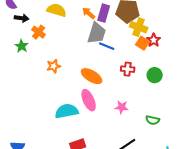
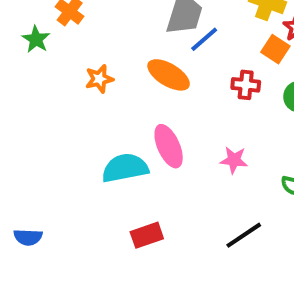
orange square: (143, 43) -> (275, 49), moved
blue line: (107, 46) -> (204, 39), turned -63
orange ellipse: (92, 76) -> (169, 75), moved

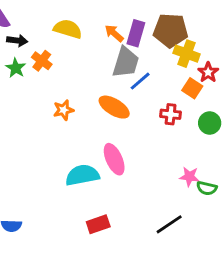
green star: (36, 39) -> (16, 68), moved
pink star: (234, 160) -> (189, 177), moved

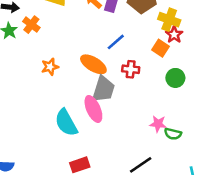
yellow cross: (186, 54) -> (169, 20), moved
gray trapezoid: (126, 62) -> (103, 89), moved
red cross: (171, 114) -> (131, 69), moved
cyan semicircle: (82, 175) -> (66, 123), turned -108

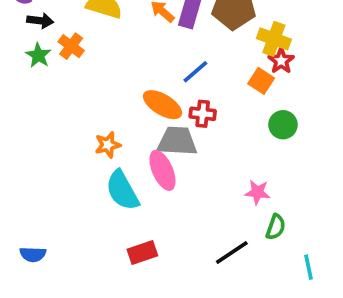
orange star: (50, 67) -> (108, 145), moved
red cross: (131, 69) -> (203, 114), moved
gray trapezoid: (103, 89) -> (177, 141), turned -104
green semicircle: (173, 134) -> (276, 227), moved, turned -84

